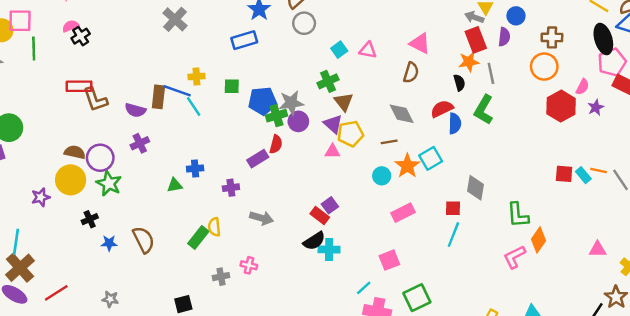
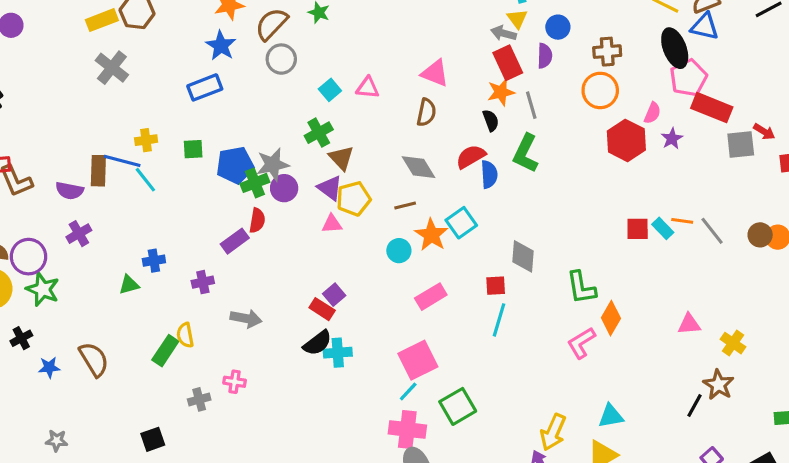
pink square: (389, 260) -> (418, 360), size x1.4
cyan line: (364, 288) -> (408, 391), moved

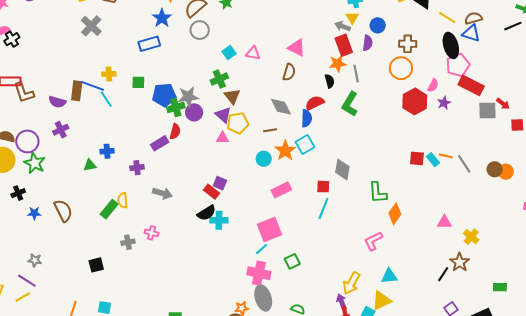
blue semicircle: (489, 174) -> (307, 118), moved
purple square: (334, 295) -> (220, 183), turned -32
pink L-shape: (581, 343) -> (373, 241), moved
green square: (458, 406) -> (292, 261), size x0.7

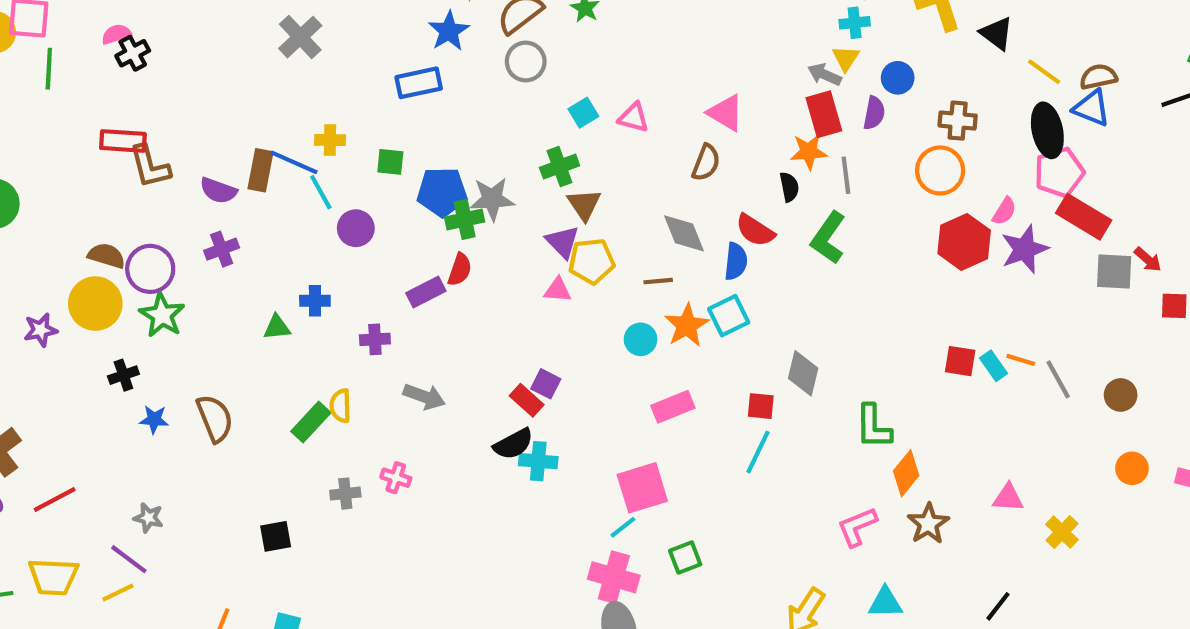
red semicircle: (315, 103) -> (755, 230), turned -126
purple star: (444, 103) -> (1025, 249), size x1.6
purple circle: (194, 112) -> (356, 228), moved
orange circle: (506, 172) -> (1132, 468), moved
brown star: (460, 262) -> (928, 524), moved

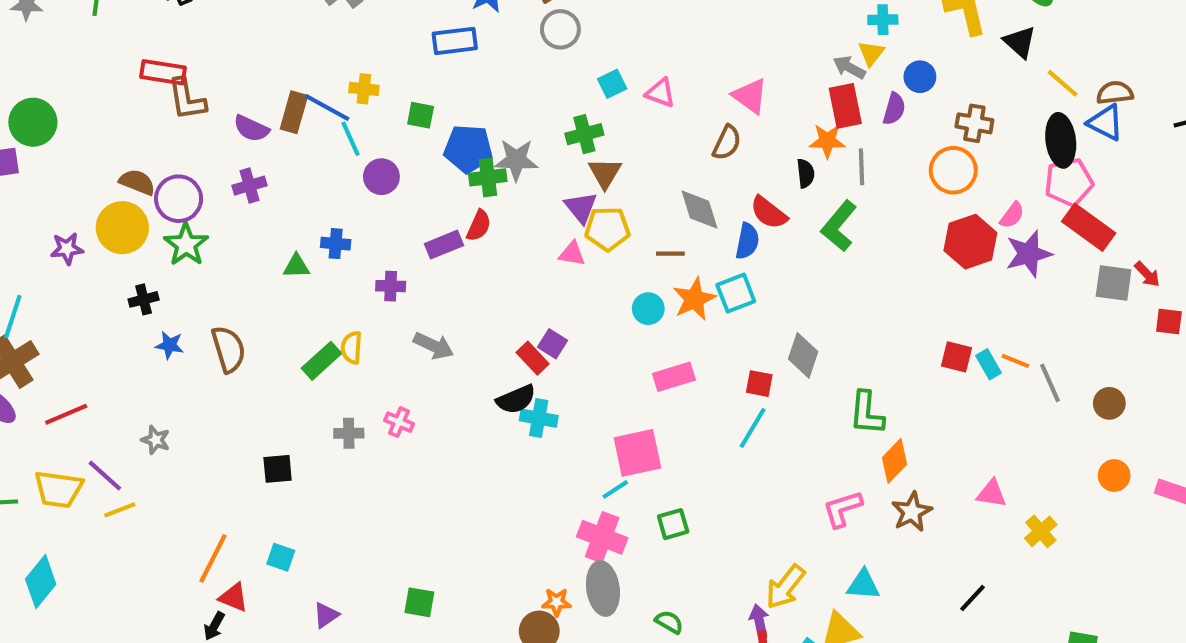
purple line: (129, 559) -> (105, 476), moved

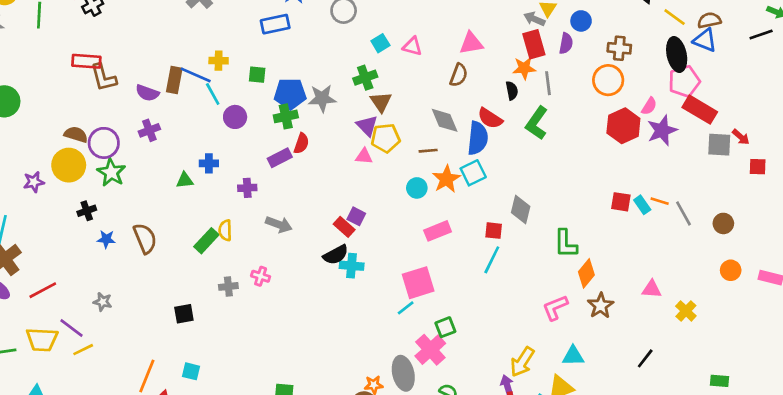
pink triangle: (750, 96) -> (471, 43), turned -40
green cross: (488, 177) -> (286, 116), moved
blue semicircle: (747, 241) -> (478, 138), size x1.4
pink cross: (602, 537) -> (430, 350), moved, turned 32

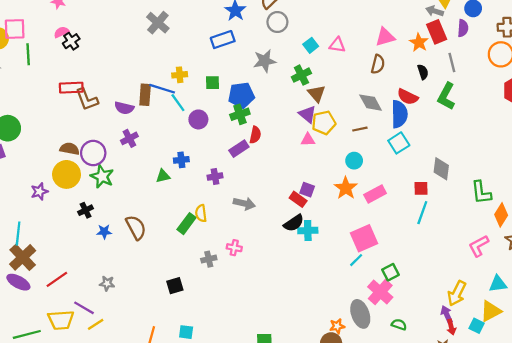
orange star: (524, 68) -> (419, 42), moved, turned -30
gray star: (322, 98) -> (265, 61), moved
orange star: (446, 179) -> (346, 188), moved

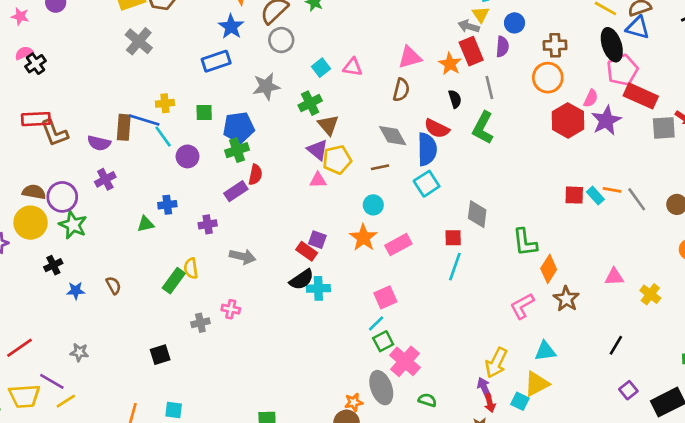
brown semicircle: (136, 227) -> (113, 285), size x0.6
pink square: (364, 238) -> (385, 297), size x0.7
green square: (390, 272) -> (383, 341), moved

